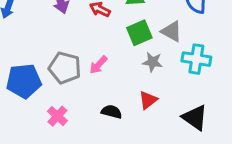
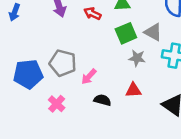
pink arrow: (98, 65) -> (89, 77), moved
red triangle: (148, 100) -> (133, 90), turned 35

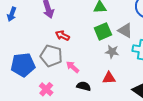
red arrow: (93, 14) -> (62, 36), moved
pink arrow: (89, 77) -> (73, 67), turned 88

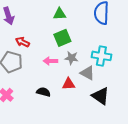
gray triangle: (125, 30) -> (87, 73), moved
pink arrow: (73, 67) -> (50, 61), moved, turned -40

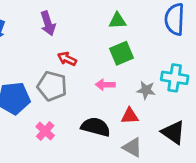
gray star: (71, 58) -> (146, 90), moved
gray triangle: (87, 73) -> (132, 147), moved
black semicircle: (43, 92) -> (96, 127), size x1.5

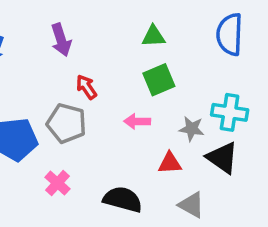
red arrow: (67, 59) -> (86, 87), turned 30
black semicircle: (96, 127) -> (123, 199), moved
black triangle: (173, 132) -> (222, 158), moved
gray triangle: (132, 147) -> (192, 205), moved

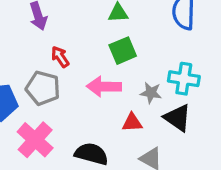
pink arrow: (137, 121) -> (104, 87), size x1.5
pink cross: (57, 183) -> (35, 140), size x1.6

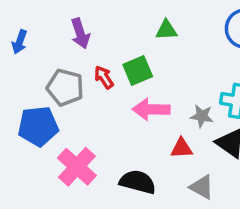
green square: (123, 51) -> (138, 71), moved
gray pentagon: (43, 88) -> (65, 87), moved

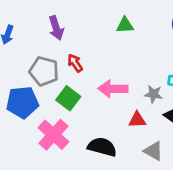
green square: (138, 71) -> (68, 98), moved, turned -30

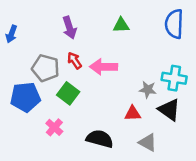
purple arrow: (56, 28) -> (69, 28), moved
pink arrow: (113, 89) -> (104, 67), moved
pink cross: (53, 135) -> (54, 127), size x0.6

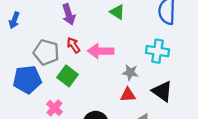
green triangle: (121, 25) -> (117, 12), turned 35
cyan cross: (174, 78) -> (157, 51), moved
gray star: (148, 90) -> (130, 72), moved

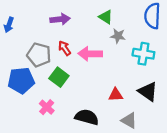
purple arrow: (69, 14) -> (60, 19), turned -78
gray star: (130, 72) -> (118, 36), moved

